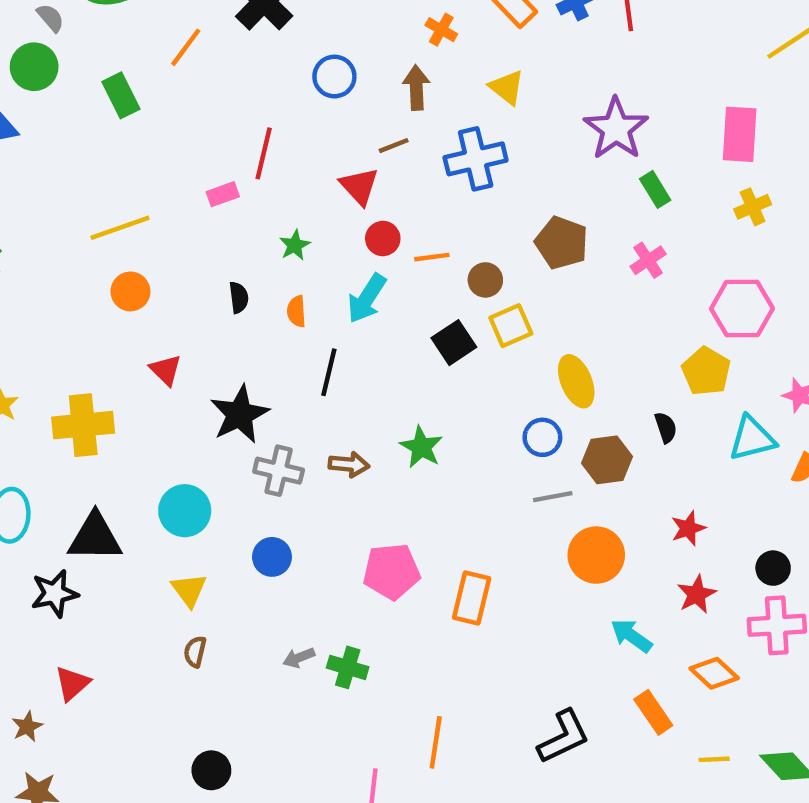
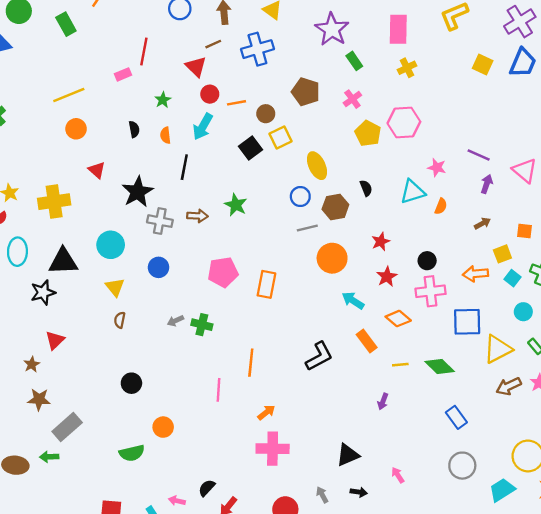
yellow pentagon: (706, 371) -> (368, 133), moved

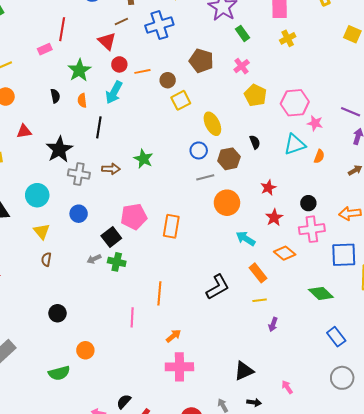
green star: (163, 100) -> (79, 70), size x1.6
pink hexagon: (404, 123) -> (295, 103), moved
black square: (250, 148) -> (111, 237), moved
red triangle: (97, 170) -> (24, 131), turned -49
yellow line: (400, 365) -> (260, 300), moved

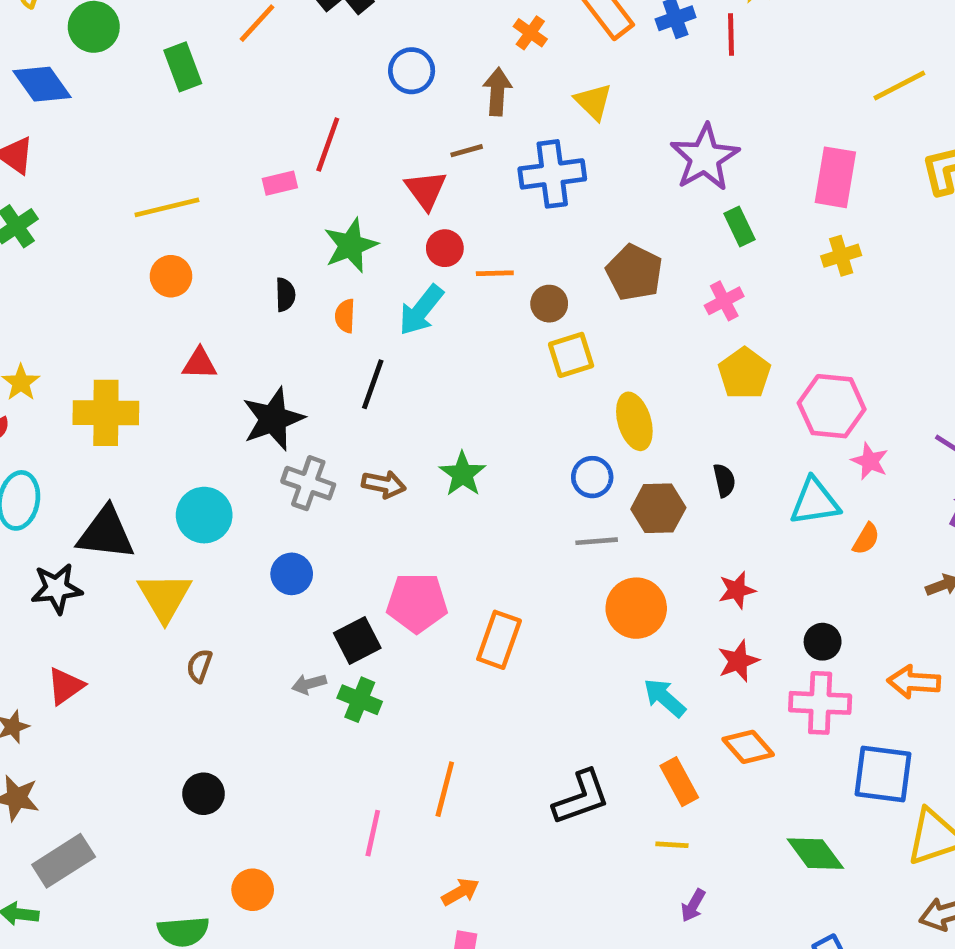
yellow triangle: (42, 231) -> (165, 597), moved, size x1.4

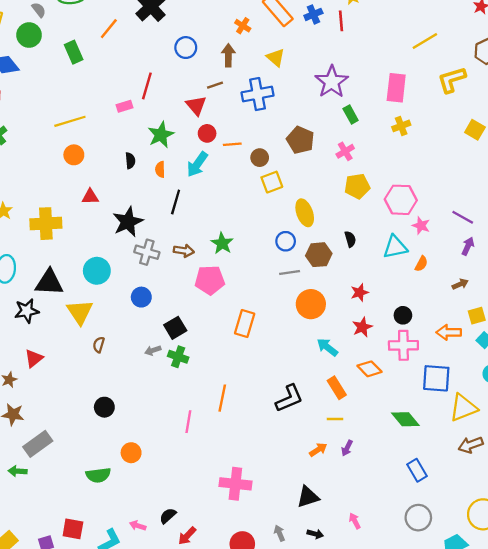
yellow pentagon: (744, 373) -> (357, 186), turned 30
pink pentagon: (417, 603) -> (210, 280), moved
orange arrow: (460, 892) -> (318, 450), moved

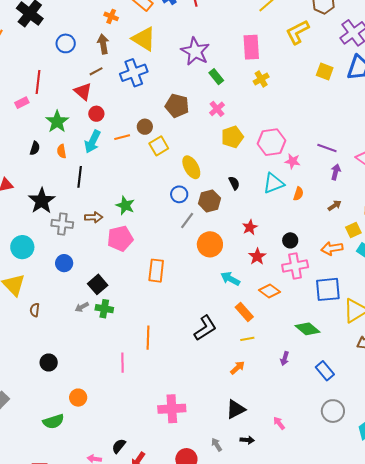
yellow triangle: (276, 57) -> (144, 39), size x1.5
orange line: (232, 144) -> (122, 137), moved
black semicircle: (130, 161) -> (35, 148), turned 32
gray line: (290, 272) -> (187, 220), turned -36
purple arrow: (347, 448) -> (285, 359), moved

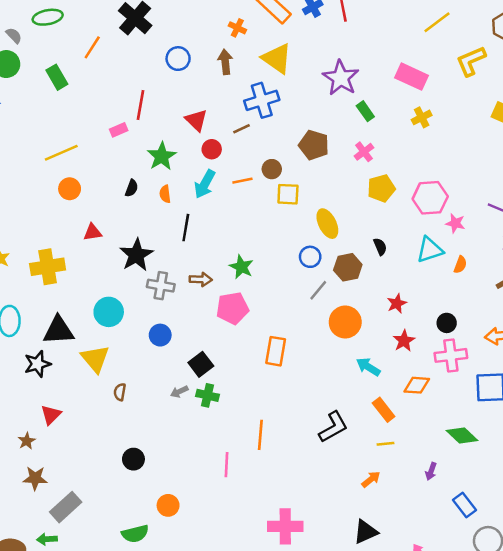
pink rectangle: (251, 47) -> (412, 77), turned -65
brown line: (96, 71) -> (241, 129), moved
yellow square: (159, 146) -> (288, 194), turned 30
orange diamond: (269, 291) -> (417, 385), turned -35
blue rectangle: (325, 371) -> (464, 505), moved

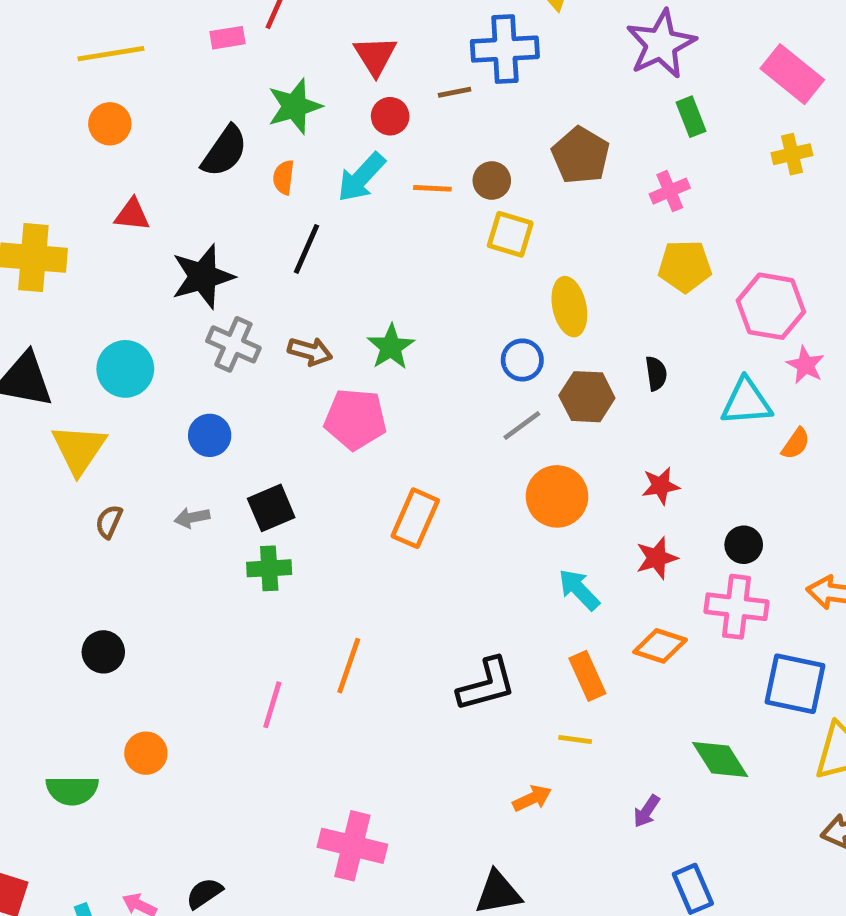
black semicircle: (132, 188) -> (225, 151), size x1.6
gray arrow: (179, 392) -> (192, 518), moved
green cross: (207, 395) -> (269, 568), turned -30

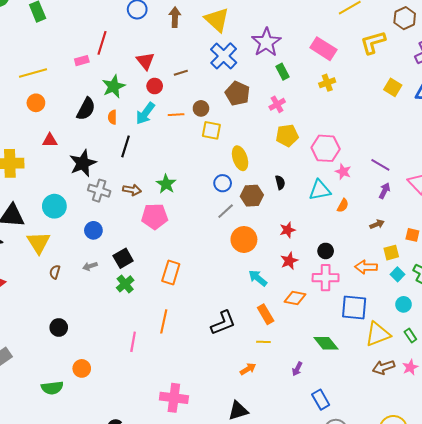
blue cross: (505, 49) -> (224, 56), moved, turned -36
orange rectangle: (415, 518) -> (171, 272), moved
green cross: (269, 568) -> (125, 284), turned -30

